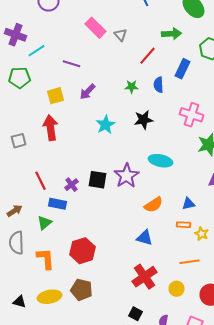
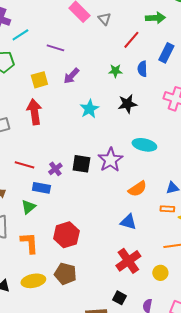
red line: (40, 181) -> (24, 165), turned -48

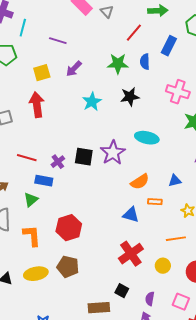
cyan line: (20, 35) -> (23, 28), turned -42
green star: (115, 71) -> (118, 64), size x1.5
orange rectangle: (167, 209) -> (155, 202), moved

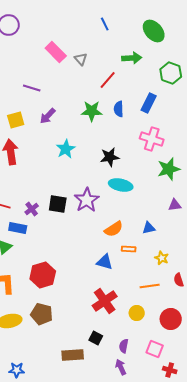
blue rectangle: (169, 46) -> (149, 103), moved
black star: (130, 97) -> (110, 157), moved

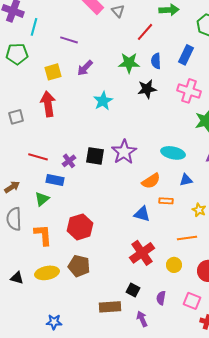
black star: (110, 157) -> (147, 89), moved
cyan ellipse: (121, 185) -> (173, 153), moved
purple arrow: (121, 367) -> (142, 319), moved

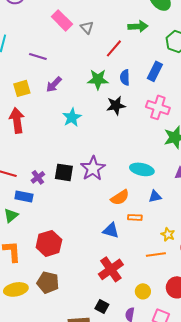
yellow star: (199, 210) -> (168, 234), moved
yellow circle: (174, 265) -> (143, 291), moved

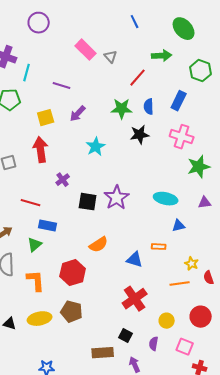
purple cross: (38, 177) -> (63, 180), moved
orange semicircle: (120, 197) -> (99, 245), moved

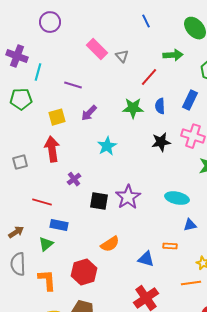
black star: (140, 135) -> (161, 142), moved

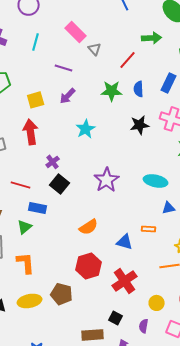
gray triangle: (122, 56) -> (95, 49), moved
cyan line: (38, 72) -> (36, 42), moved
purple line: (73, 85) -> (64, 68), moved
black square: (99, 201) -> (60, 184), moved, turned 30
red hexagon: (84, 272) -> (89, 266), moved

